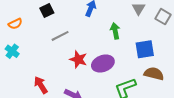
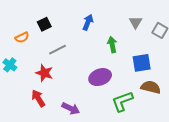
orange semicircle: (15, 24) -> (22, 38), moved
red star: (78, 59) -> (44, 73), moved

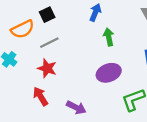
orange semicircle: (22, 38) -> (23, 29), size x1.5
green arrow: (112, 45) -> (109, 37), moved
gray line: (57, 50) -> (49, 43), moved

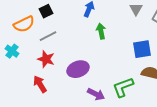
purple ellipse: (109, 73) -> (78, 69), moved
purple arrow: (76, 107) -> (96, 94), moved

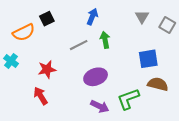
gray line: (48, 36) -> (79, 45), moved
red star: (46, 59) -> (47, 69), turned -30
purple ellipse: (78, 69) -> (96, 77), moved

